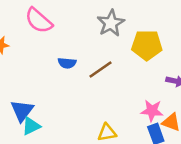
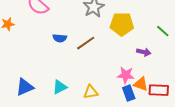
blue triangle: (22, 111) -> (25, 87), moved, turned 30
cyan triangle: (31, 126) -> (60, 87), moved

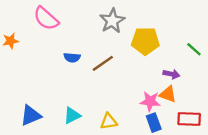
orange triangle: (141, 84) -> (168, 94), moved

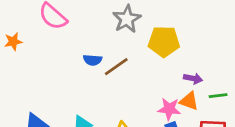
green line: (194, 49) -> (218, 96), moved, turned -49
blue semicircle: (72, 57) -> (93, 60), moved

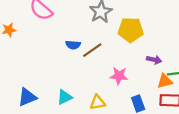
orange triangle: (189, 101) -> (165, 81), moved, turned -35
pink star: (169, 109) -> (119, 76), moved

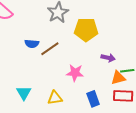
cyan triangle: (64, 97) -> (24, 93), turned -35

